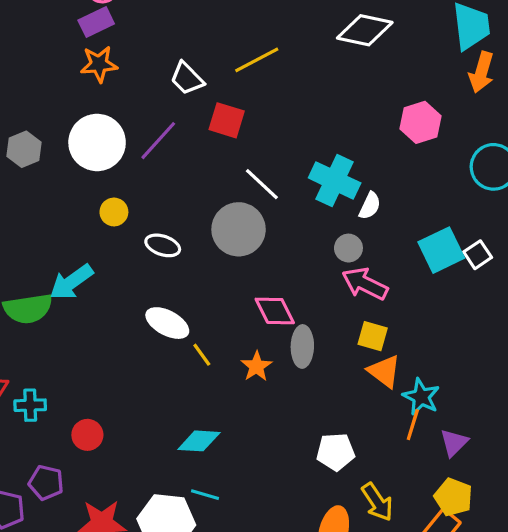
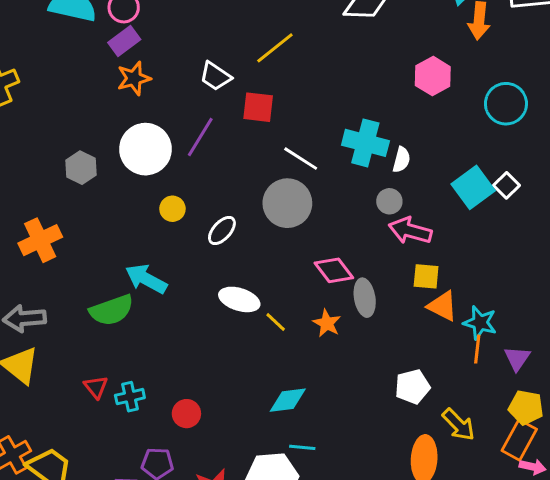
white ellipse: (163, 245) -> (222, 230), turned -56
cyan arrow: (71, 282) -> (146, 279), turned 75

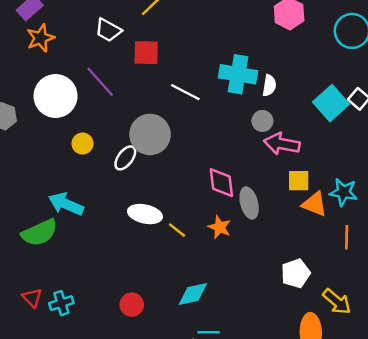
purple line: (200, 137) -> (100, 82), turned -68
gray circle: (287, 203) -> (150, 134), moved
pink diamond: (334, 270) -> (221, 183), turned 36
cyan star: (480, 323) -> (343, 192), moved
red circle: (186, 414) -> (132, 305), moved

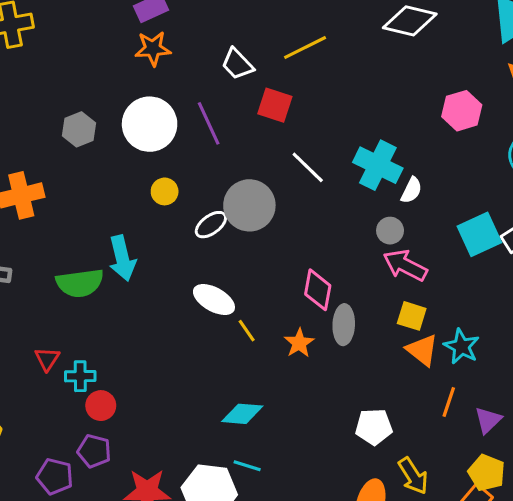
cyan arrow: (66, 204) -> (122, 258), turned -144
red circle: (132, 305) -> (101, 406), moved

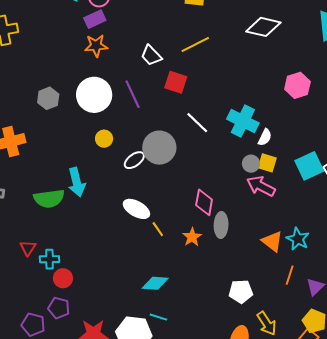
yellow square: (412, 316) -> (267, 163), moved

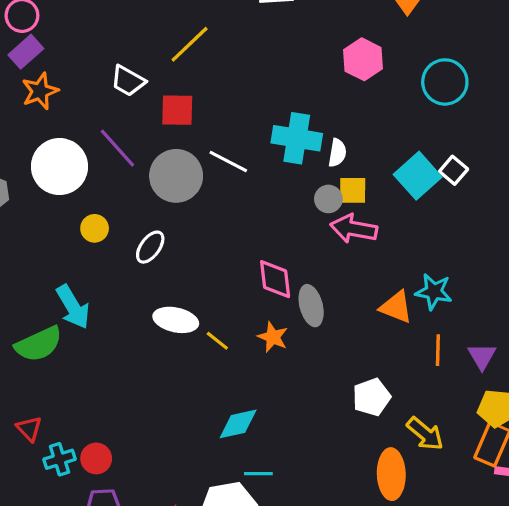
gray circle: (159, 148) -> (176, 176), moved
cyan cross: (50, 259) -> (59, 459), moved

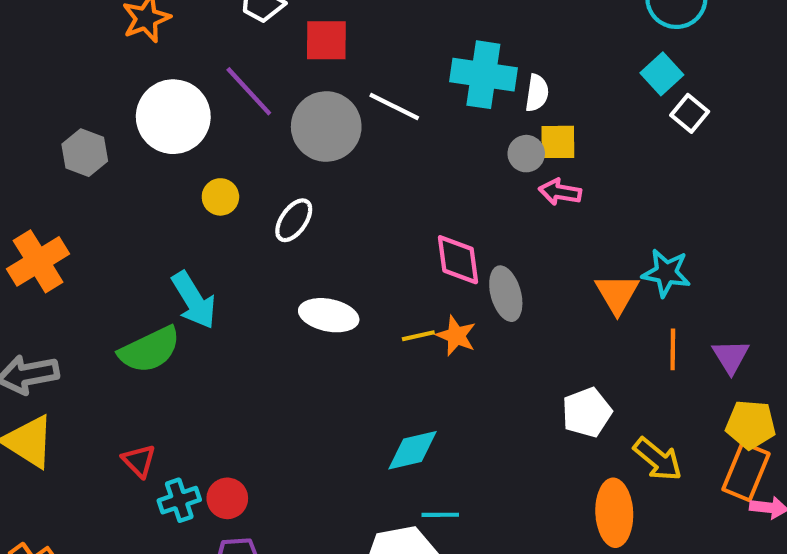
cyan square: (418, 176) -> (662, 74), moved, size x0.7
pink arrow: (354, 229) -> (560, 192), size x0.7
orange triangle: (396, 307) -> (617, 294), turned 39
yellow line: (217, 341) -> (418, 336), moved, turned -50

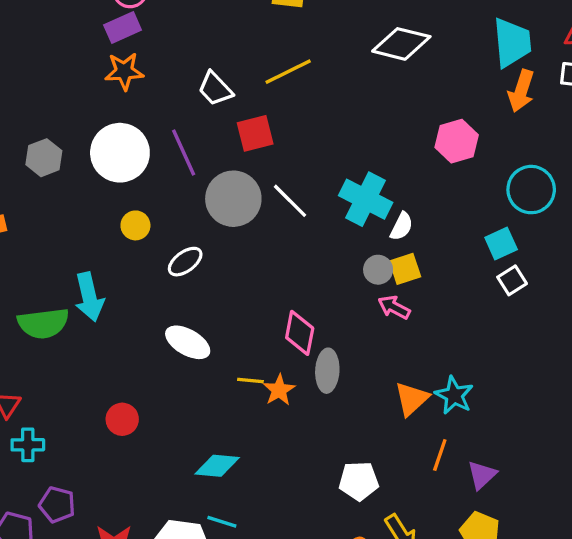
red square: (326, 40) -> (255, 133), turned -33
yellow square: (558, 142) -> (405, 269), turned -36
red circle: (227, 498) -> (122, 419), moved

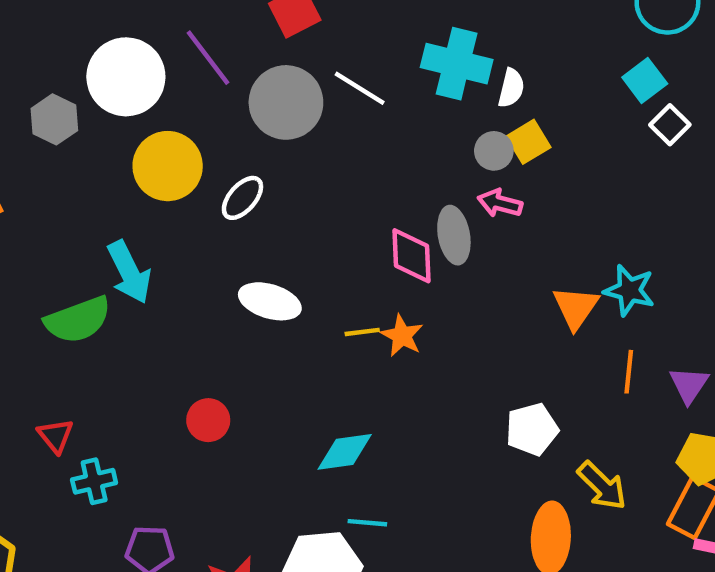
gray hexagon: (44, 158) -> (54, 119), moved
yellow circle: (135, 225) -> (168, 166), size x1.8
pink arrow: (394, 307) -> (500, 203), moved
gray ellipse: (327, 371) -> (454, 235), moved

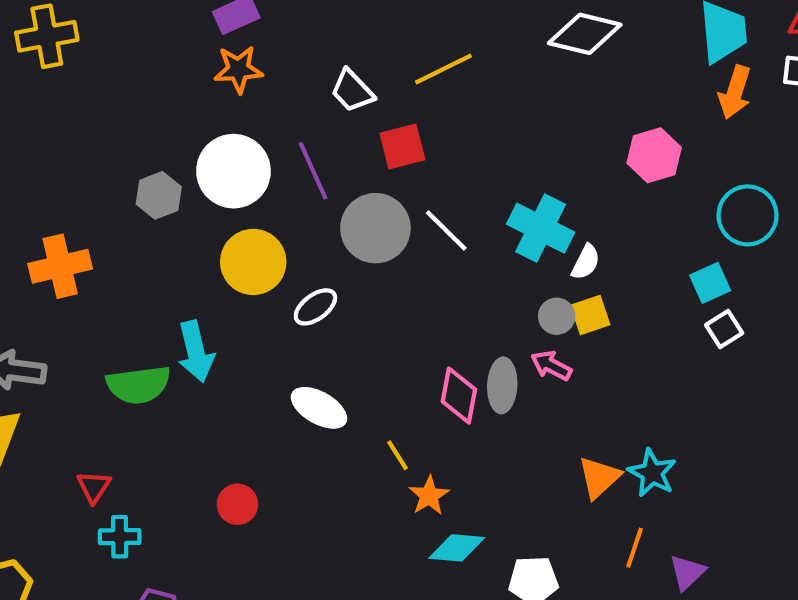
yellow line: (362, 332) -> (398, 455), turned 52
orange star: (402, 336) -> (429, 496), moved
cyan diamond: (345, 452) -> (457, 548), moved

